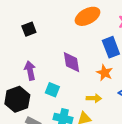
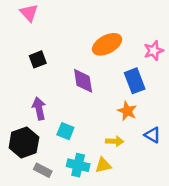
purple diamond: (72, 62) -> (83, 81), moved

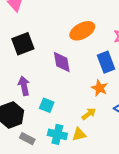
black square: (38, 59) -> (23, 44), size x1.5
yellow arrow: (115, 141) -> (89, 114), turned -40

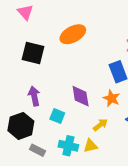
orange ellipse: (82, 31) -> (73, 34), moved
black square: (23, 44) -> (33, 53), turned 35
purple diamond: (62, 62) -> (81, 96), moved

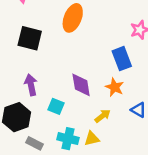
orange ellipse: (73, 34) -> (73, 18), turned -40

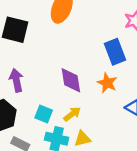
cyan square: (56, 106) -> (44, 114), moved
yellow arrow: (103, 116) -> (72, 114), moved

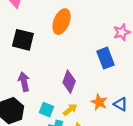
purple diamond: (71, 80) -> (69, 82), turned 30
orange star: (107, 83) -> (99, 102), moved

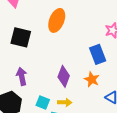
orange star: (99, 102) -> (92, 79), moved
yellow arrow: (70, 110) -> (65, 102), turned 40

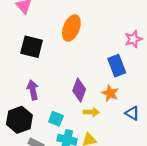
yellow arrow: (65, 102) -> (91, 112), moved

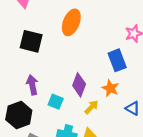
yellow arrow: (91, 112) -> (91, 107), turned -48
cyan square: (56, 119) -> (56, 102), moved

